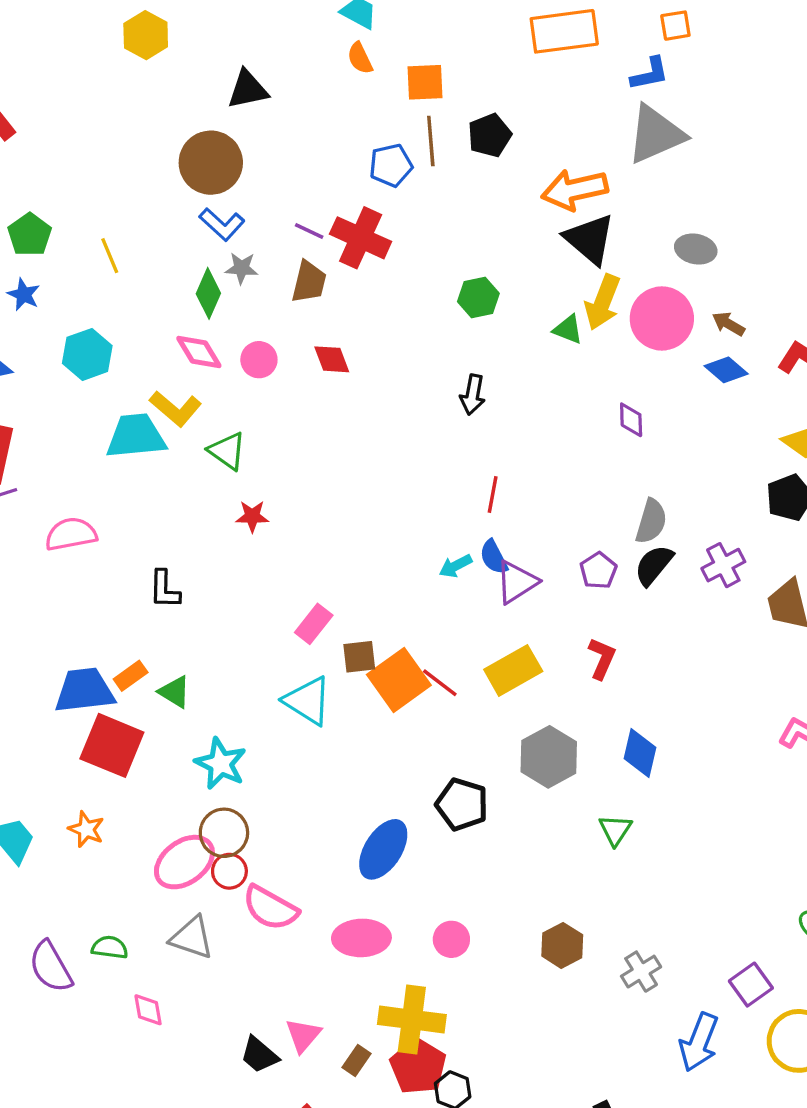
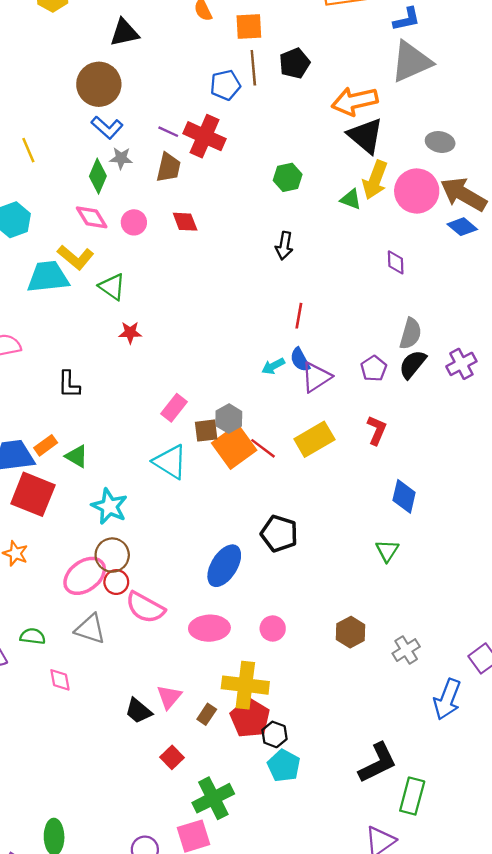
brown arrow: (728, 324) -> (464, 194), size x2.0
gray hexagon: (549, 757) -> (229, 419), moved, size x0.7

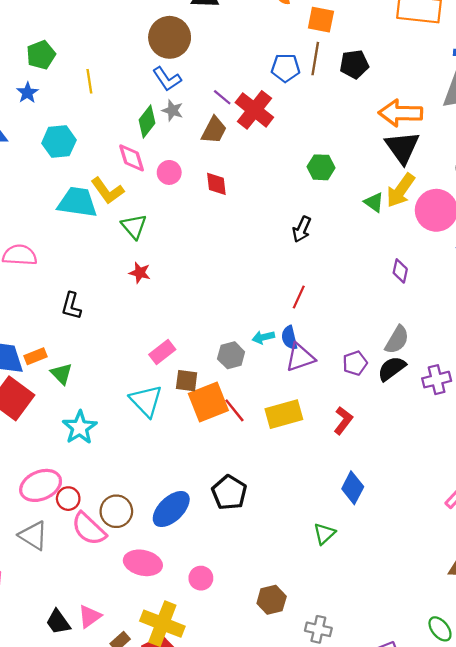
gray hexagon: (229, 419) -> (231, 355), moved
brown circle: (112, 555) -> (116, 511), moved
gray cross: (406, 650) -> (318, 629), turned 30

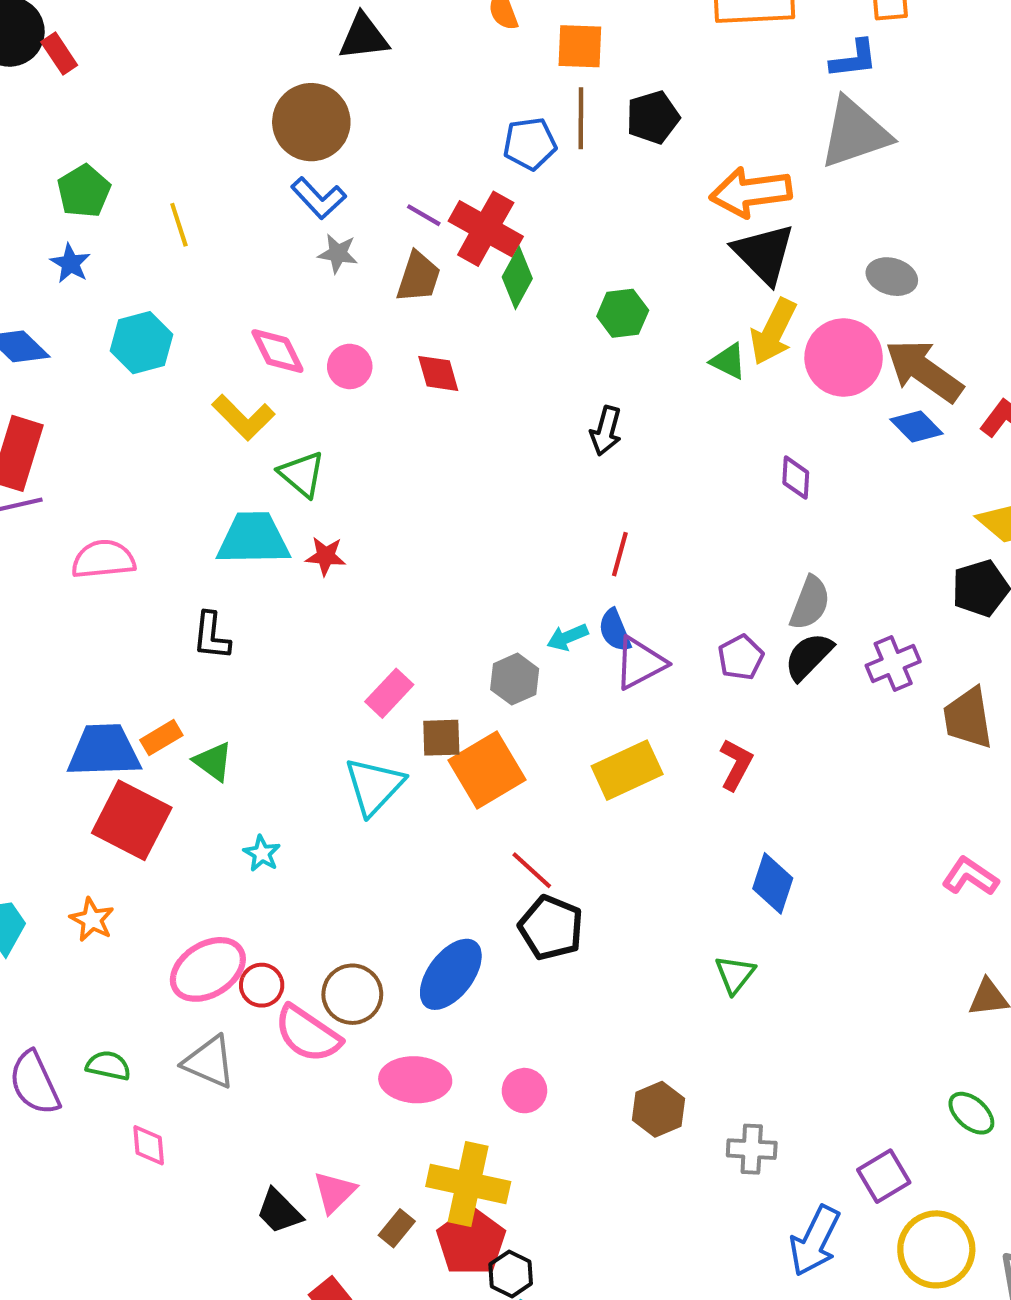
green diamond: (147, 122) -> (517, 278), moved
cyan trapezoid: (77, 202) -> (253, 539), moved
cyan triangle: (146, 401) -> (374, 786), turned 36
red line: (234, 410) -> (532, 870), moved
cyan star: (80, 428) -> (262, 853), size x0.6

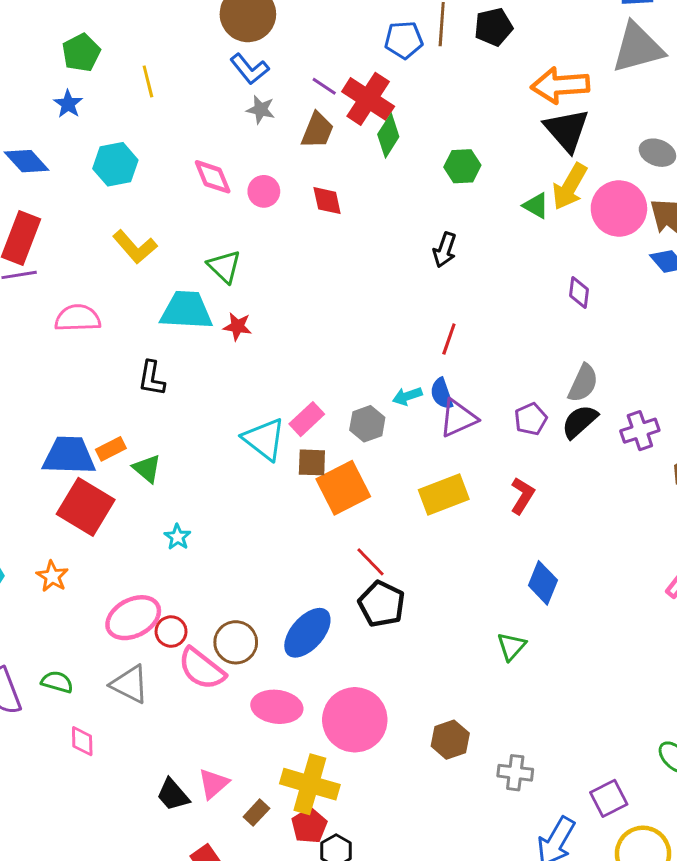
yellow L-shape: (243, 417) -> (135, 247), moved
pink rectangle: (389, 693) -> (307, 419), moved
cyan triangle: (374, 786) -> (264, 439), moved, turned -39
pink circle: (524, 1091) -> (355, 720), size x2.0
red pentagon: (471, 1242) -> (309, 826), size x0.7

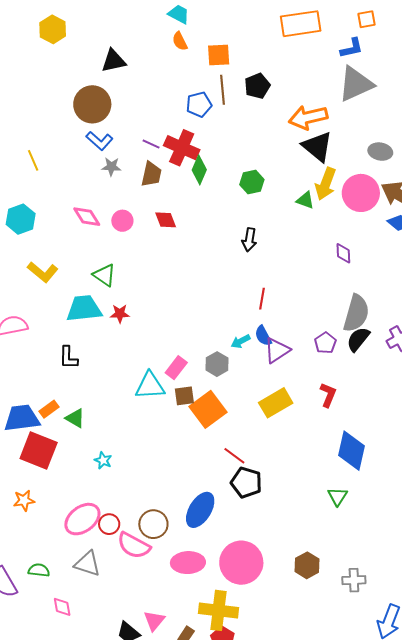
gray semicircle: (583, 383) -> (356, 313), size x1.4
cyan triangle: (264, 439) -> (150, 386), turned -32
orange star: (52, 576) -> (24, 500), turned -30
blue diamond: (543, 583) -> (351, 451), size x1.4

